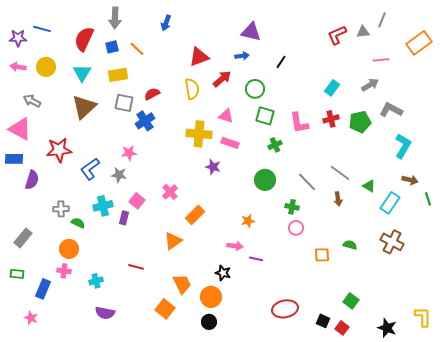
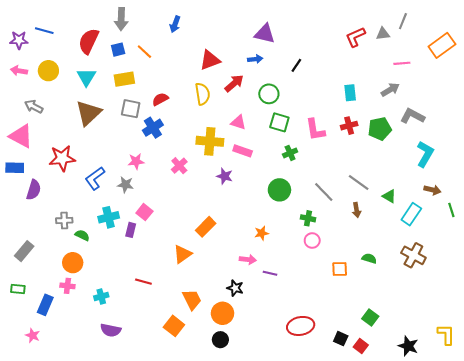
cyan rectangle: (332, 88) -> (350, 93), turned -42
pink cross: (170, 192) -> (179, 166), moved

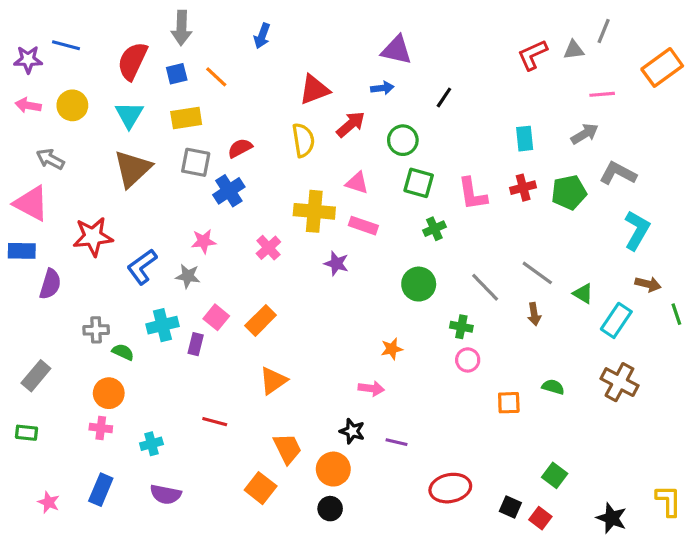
orange rectangle: (206, 227) -> (261, 320), moved
purple line: (270, 273) -> (397, 442), moved
blue rectangle: (45, 305) -> (101, 490), moved

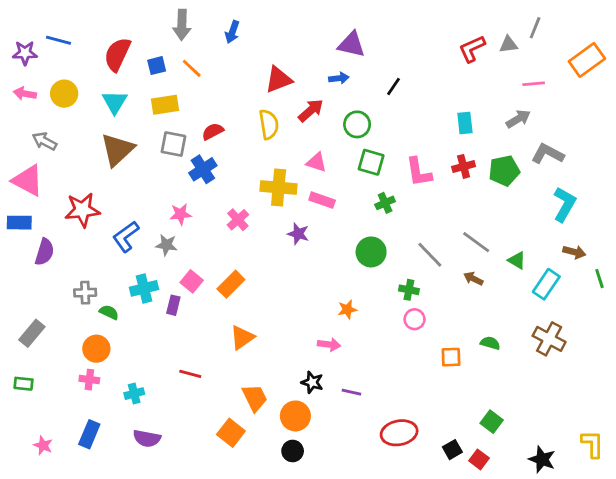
gray arrow: (181, 28) -> (182, 25), moved
brown arrow: (534, 314) -> (473, 279), turned 126
black square: (510, 507) -> (452, 450), turned 36

